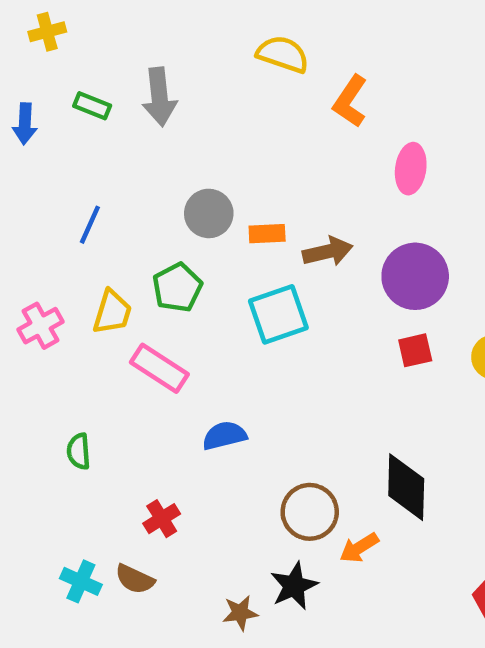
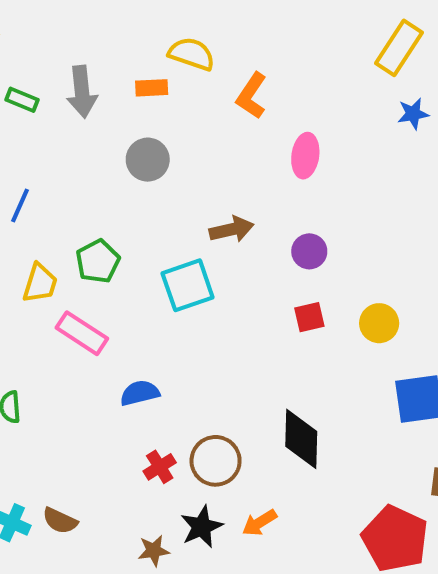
gray circle: (209, 213) -> (148, 160), moved
orange rectangle: (267, 234) -> (152, 88), moved
purple circle: (415, 276) -> (309, 251), size x0.6
red cross: (162, 519) -> (160, 467), moved
orange arrow: (359, 548) -> (259, 523), moved

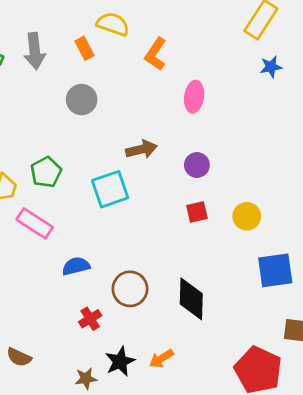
orange rectangle: (152, 88) -> (84, 48), turned 65
brown circle: (216, 461) -> (130, 289), moved

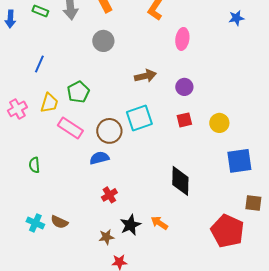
cyan square: (110, 189) -> (139, 118), moved
brown circle: (130, 289) -> (109, 131), moved
orange arrow: (161, 359) -> (159, 223), turned 66

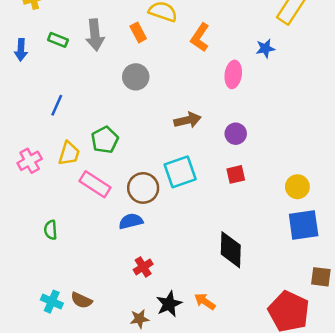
blue star: (236, 18) -> (265, 48), moved
yellow circle: (219, 123) -> (297, 187), moved

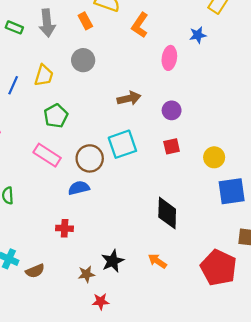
yellow trapezoid: (69, 153) -> (44, 75), moved
yellow circle: (297, 187) -> (214, 157), moved
red cross: (143, 267) -> (65, 228), moved, turned 35
brown semicircle: (81, 300) -> (35, 271), moved, turned -48
orange arrow: (205, 302) -> (157, 261), moved

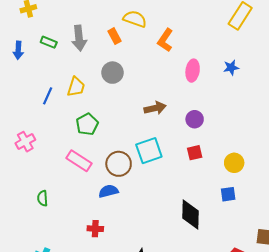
blue star: (198, 35) -> (231, 68), moved
blue square: (232, 191) -> (228, 194), moved, size x0.6

